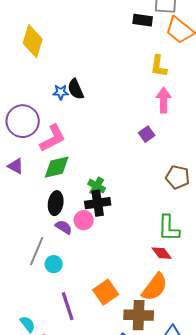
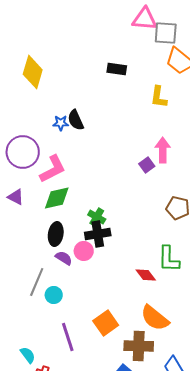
black rectangle: (143, 20) -> (117, 69), moved
pink arrow: (164, 100) -> (163, 150), moved
red diamond: (162, 253) -> (146, 275), moved
orange semicircle: (155, 287) -> (155, 318), turned 92

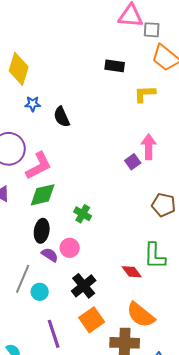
gray square: (166, 33) -> (152, 30), size x0.7
black rectangle: (117, 69) -> (115, 66), moved
yellow L-shape: (159, 97) -> (145, 94), turned 80
blue star: (61, 123) -> (33, 104), moved
black cross: (98, 234) -> (84, 286), moved, turned -30

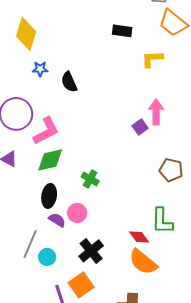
orange semicircle: (141, 315) -> (143, 262), moved
orange square: (92, 320) -> (81, 285), moved

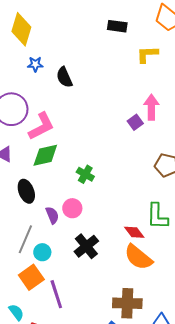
black ellipse: (49, 196) -> (26, 191), moved, turned -30
purple semicircle: (57, 220) -> (52, 215), turned 36
orange square: (81, 285) -> (31, 277), moved

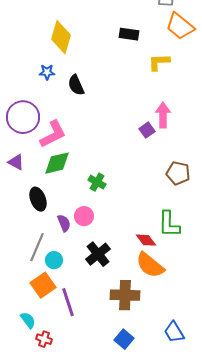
yellow diamond: (21, 29) -> (61, 37), moved
brown cross: (127, 303) -> (125, 295), moved

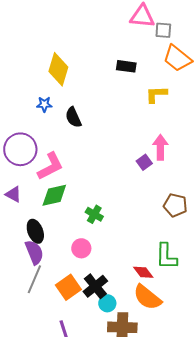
purple semicircle: (64, 223) -> (34, 252), moved, size x1.4
cyan circle: (54, 260) -> (107, 303), moved
orange square: (43, 285) -> (68, 287), moved

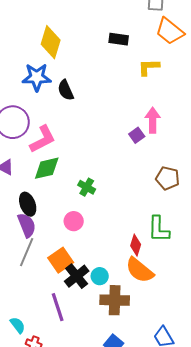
blue star: (44, 104) -> (37, 77), size x1.8
red diamond: (143, 272) -> (136, 245), turned 55
black cross: (95, 286) -> (77, 276), moved

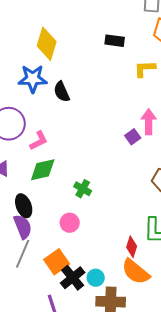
pink L-shape: (43, 139) -> (39, 141), size x0.7

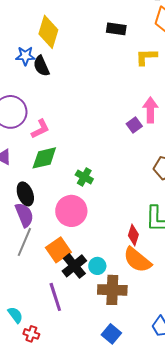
blue star: (33, 79) -> (25, 56), moved, size x0.7
black semicircle: (62, 92) -> (41, 66), moved
pink circle: (70, 223) -> (71, 211), size x1.6

